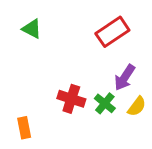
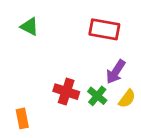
red rectangle: (112, 32) -> (104, 29), turned 44

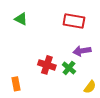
purple arrow: (116, 72) -> (82, 51), turned 48
yellow semicircle: (127, 99) -> (90, 87), moved

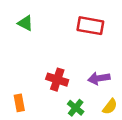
purple arrow: (82, 51) -> (99, 78), moved
green cross: (69, 68) -> (76, 108), moved

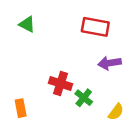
purple arrow: (99, 78) -> (109, 63), moved
green cross: (76, 108) -> (84, 98), moved

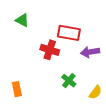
red rectangle: (95, 27) -> (69, 33), moved
red cross: (61, 84) -> (50, 50), moved

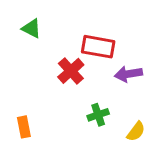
red cross: (50, 50) -> (71, 71), turned 30
green cross: (69, 81) -> (98, 115), turned 32

